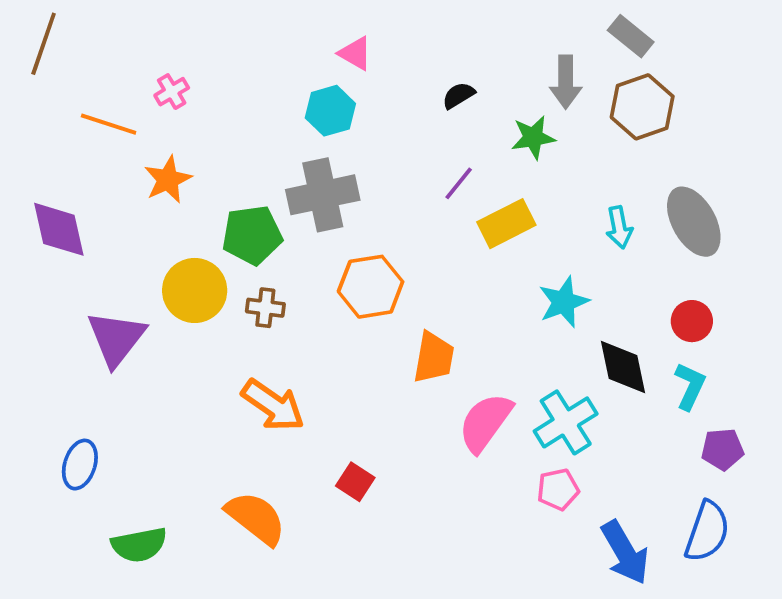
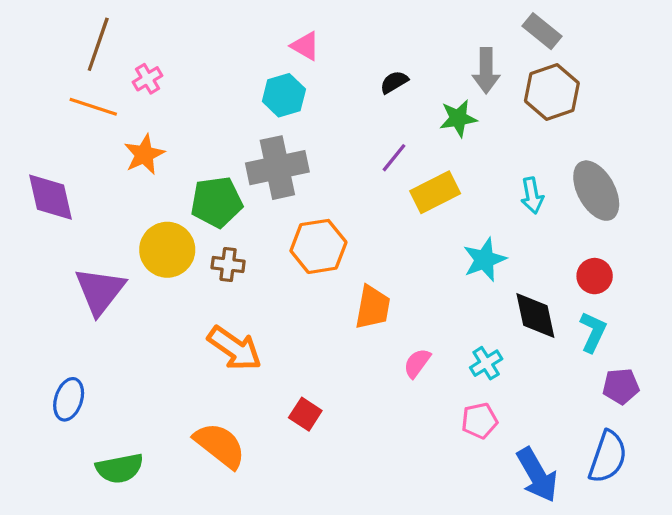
brown line: (44, 44) -> (98, 44), moved
pink semicircle: (485, 422) -> (417, 363), size x0.6
cyan cross: (566, 422) -> (486, 363), size x0.6

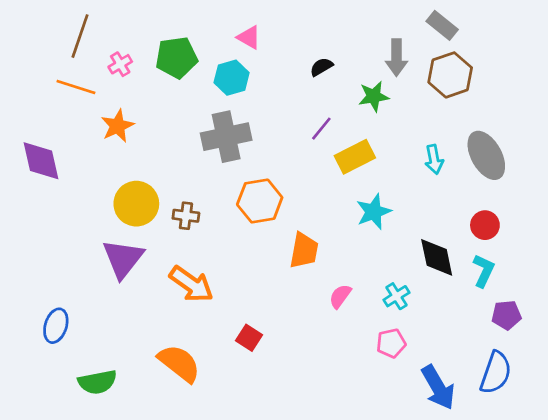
green pentagon: (217, 202) -> (177, 58), moved
cyan star: (484, 260) -> (374, 212), moved
purple triangle: (100, 291) -> (123, 259), moved

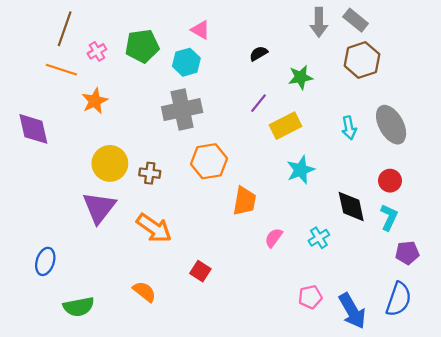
gray arrow: (396, 58) -> (319, 22), moved
pink pentagon: (391, 343) -> (310, 297), moved
orange semicircle: (179, 363) -> (144, 292), size x0.7

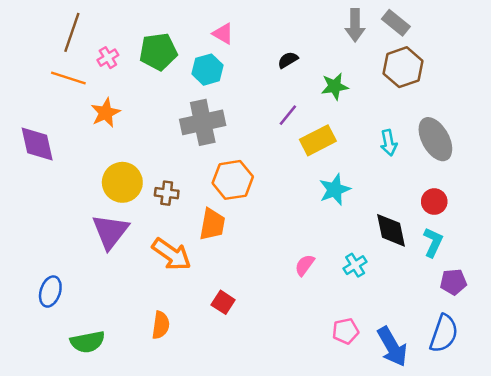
orange trapezoid: (245, 201) -> (212, 224), moved
orange semicircle: (144, 292) -> (161, 325), turned 60

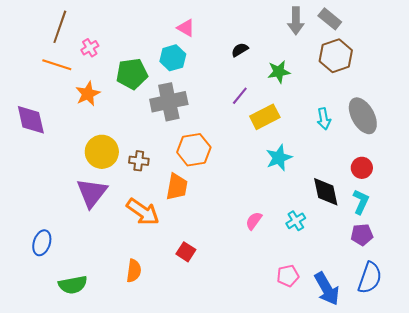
green pentagon: (158, 52) -> (132, 74), moved
purple pentagon: (453, 282) -> (362, 235), moved

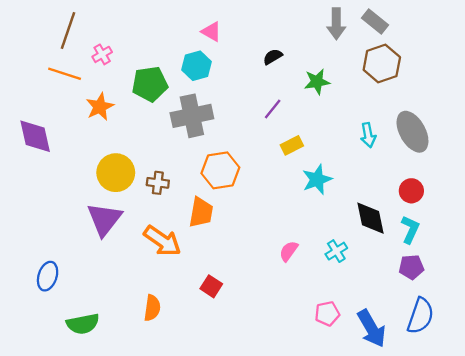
yellow rectangle: (265, 117) -> (292, 145), moved, size x0.7

